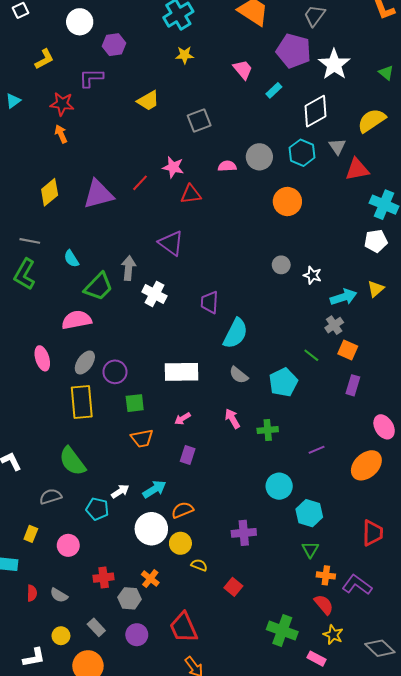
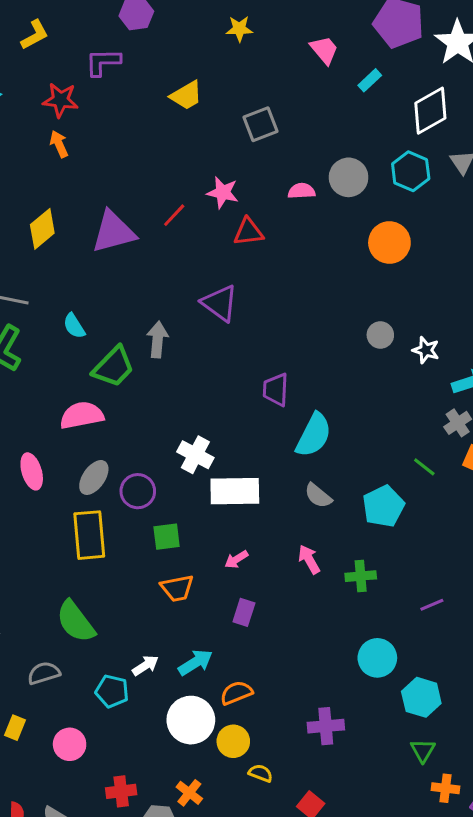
white cross: (154, 294) -> (195, 455), moved

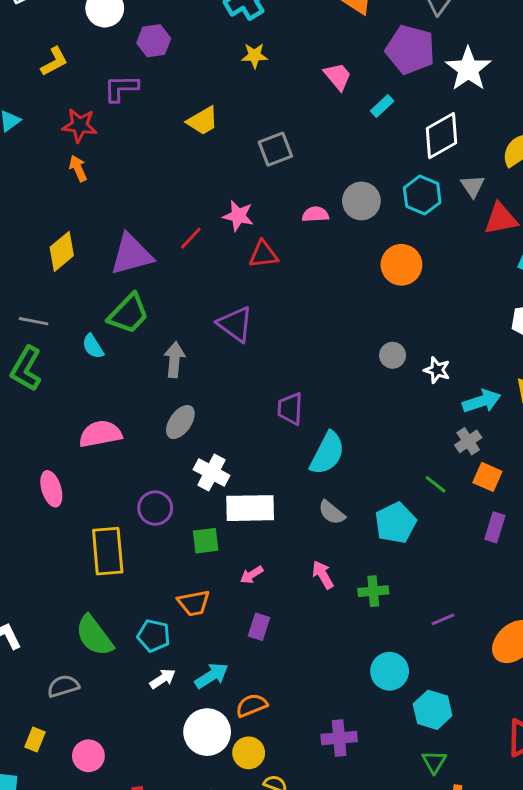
green trapezoid: (114, 367) -> (128, 314), moved
gray ellipse: (94, 477) -> (180, 422), moved
green square: (167, 537) -> (206, 541), moved
cyan pentagon: (112, 691) -> (154, 636), moved

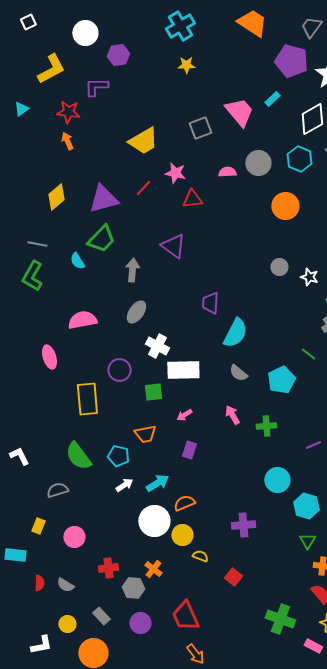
yellow L-shape: (54, 62) -> (51, 69), size x1.5
pink trapezoid: (338, 76) -> (239, 112), moved, size x1.5
yellow trapezoid: (203, 121) -> (143, 141), moved, size x1.4

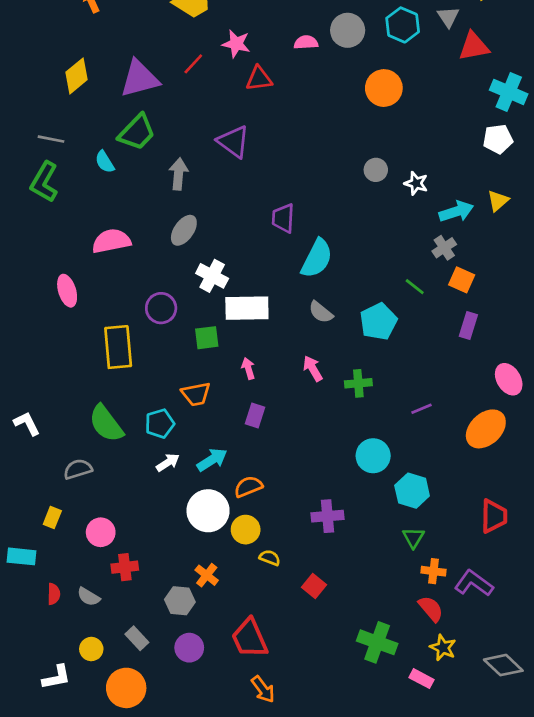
pink arrow: (184, 415) -> (248, 369), turned 105
cyan pentagon: (118, 456) -> (160, 424), turned -30
red cross: (108, 568) -> (125, 567), moved

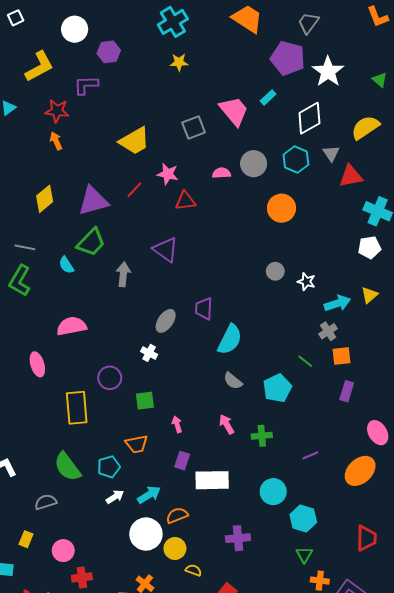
gray ellipse: (184, 230) -> (166, 321), moved
white cross: (212, 276) -> (149, 353), size x0.7
orange square: (462, 280) -> (341, 356), turned -30
white rectangle: (247, 308) -> (212, 480), moved

